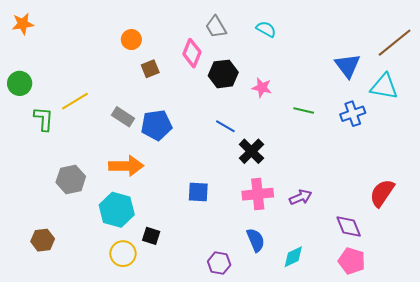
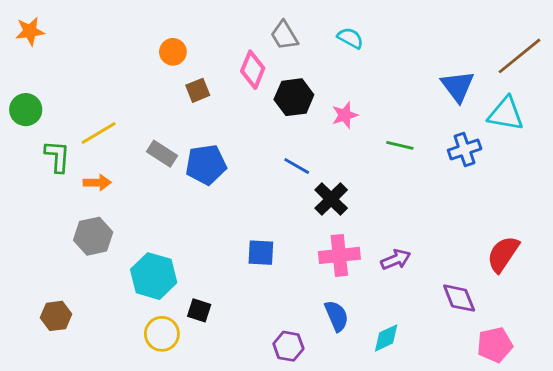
pink star: (262, 88) -> (345, 115), turned -30
orange arrow: (126, 166) -> (97, 183), moved, size x0.6
pink pentagon: (352, 261) -> (495, 345), moved, turned -30

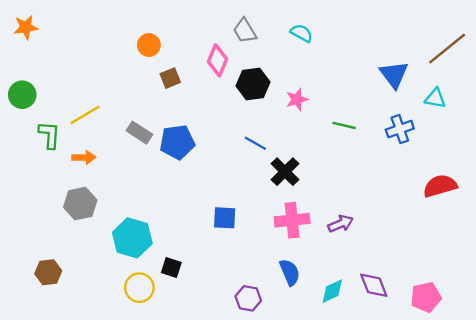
cyan triangle: (506, 114) -> (435, 98), size x0.7
red semicircle: (503, 254) -> (440, 186), moved, turned 40
purple diamond: (459, 298) -> (374, 285), moved

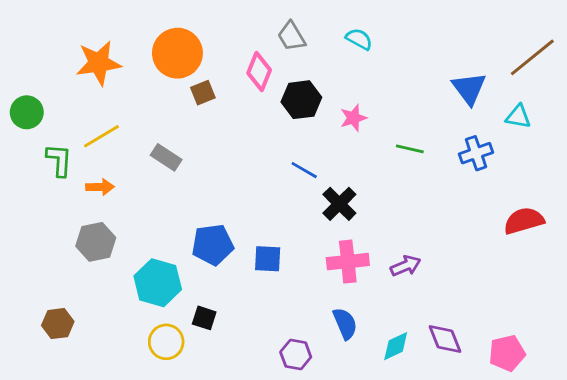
orange star: (26, 27) -> (99, 63), moved, size x1.5
orange circle: (149, 45) -> (177, 53), size x1.8
blue pentagon: (177, 142) -> (213, 245), moved

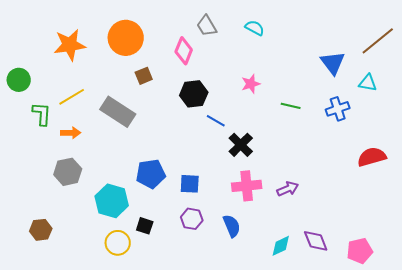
brown square: (203, 93) -> (144, 76), moved
black hexagon: (301, 100) -> (194, 94), moved
gray rectangle: (166, 157) -> (118, 112), size x1.6
blue semicircle: (345, 324) -> (232, 226), moved
purple hexagon: (296, 355) -> (192, 219), moved

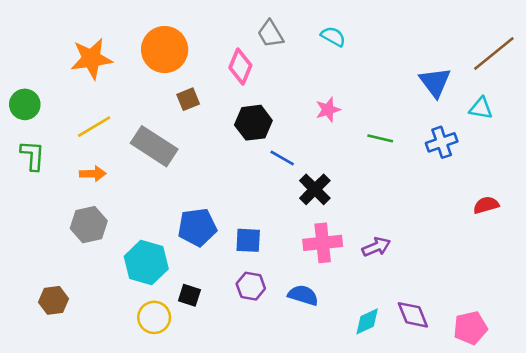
green L-shape: (42, 114) -> (33, 155), moved
red semicircle: (372, 157) -> (486, 205), size x0.7
blue semicircle: (232, 226) -> (303, 295), turned -50

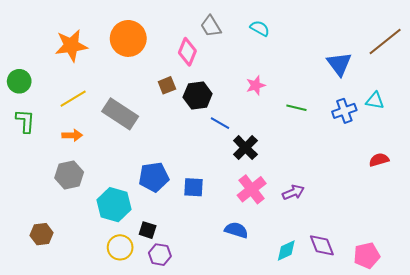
brown square: (188, 99) -> (167, 85), moved
cyan triangle: (481, 108) -> (375, 101), moved
pink cross: (323, 243) -> (252, 189), turned -32
purple hexagon: (251, 286) -> (160, 255), moved

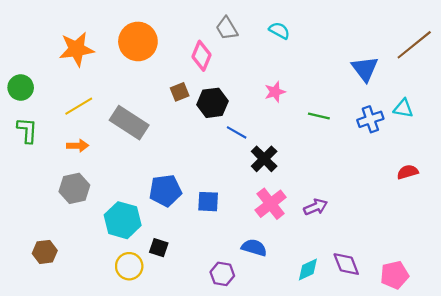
purple hexagon: (160, 255) -> (222, 274), moved

